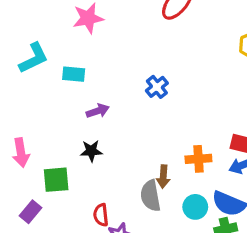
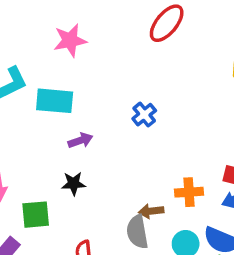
cyan rectangle: (74, 74) -> (55, 101), size x1.5
brown arrow: (163, 177) -> (151, 211), turned 80

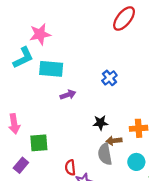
pink star: (70, 40) -> (40, 34), moved
black star: (74, 184) -> (100, 123), moved

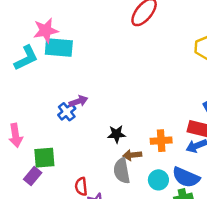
cyan rectangle: (51, 69) -> (59, 48), moved
blue cross: (109, 78) -> (67, 112), moved
purple rectangle: (21, 165) -> (33, 176), moved

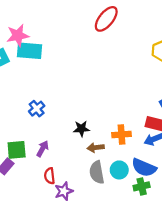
purple arrow: (78, 101) -> (43, 149), moved, turned -42
gray semicircle: (122, 171) -> (97, 172), moved

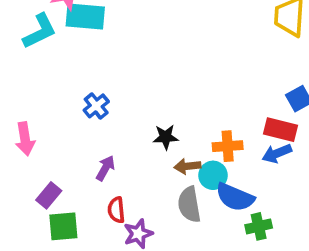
green square: (17, 150) -> (63, 226), moved
blue semicircle: (144, 168) -> (235, 197), moved
cyan circle: (119, 170) -> (213, 175), moved

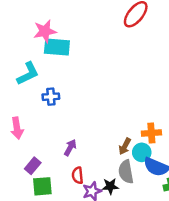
cyan L-shape: (40, 31) -> (28, 74), moved
blue cross: (96, 106) -> (51, 97), moved, turned 35
black star: (166, 137) -> (110, 186), moved
brown arrow: (187, 166) -> (125, 146), turned -56

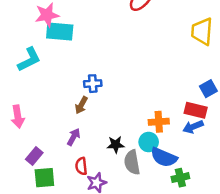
blue cross: (51, 97) -> (93, 84), moved
brown arrow: (125, 146) -> (81, 105), moved
black star: (110, 186) -> (116, 145), moved

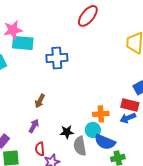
blue cross: (93, 84) -> (57, 58), moved, size x1.5

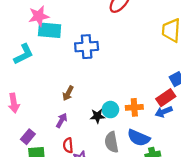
red rectangle: (130, 105) -> (166, 98), turned -48
cyan circle: (93, 130) -> (110, 110), moved
black star: (67, 132) -> (97, 116), moved

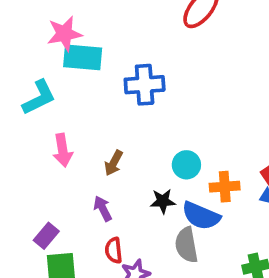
pink arrow: (14, 103) -> (63, 150), moved
cyan circle: (110, 110) -> (186, 165), moved
purple arrow: (62, 120) -> (103, 208), turned -56
blue semicircle: (139, 138) -> (201, 216), moved

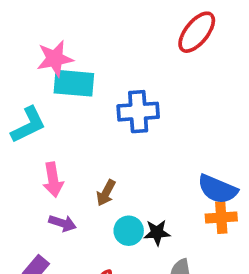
cyan circle: (186, 165) -> (129, 231), moved
purple arrow: (103, 208) -> (62, 223), moved, turned 135
blue semicircle: (201, 216) -> (218, 189), moved

